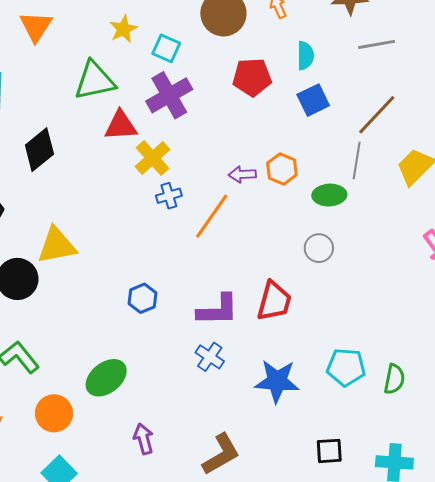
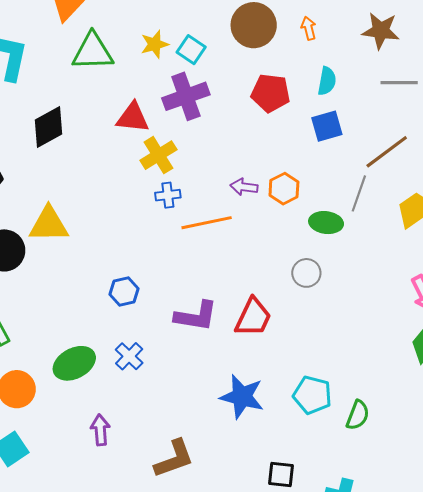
yellow star: (123, 29) -> (155, 44), moved
green triangle: (95, 81) -> (93, 52), moved
orange line: (212, 216) -> (207, 223), turned 33
blue cross: (210, 357) -> (129, 356), moved

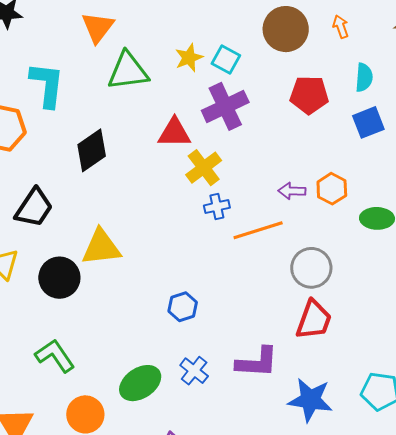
gray circle: (306, 273) -> (311, 268), moved, size x1.4
purple L-shape: (196, 316) -> (257, 362), moved

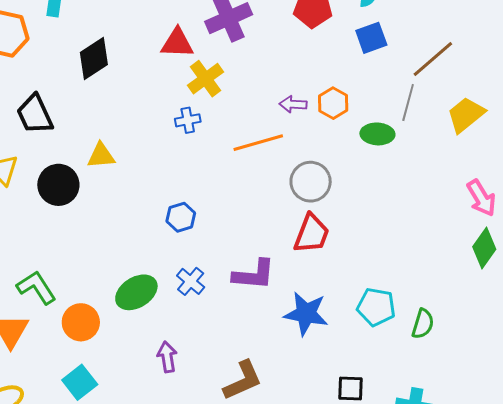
blue cross: (217, 207) -> (188, 120), moved
black trapezoid: (34, 208) -> (35, 114), turned 120
yellow triangle: (101, 247) -> (101, 156), size x0.7
green L-shape: (55, 356) -> (36, 287), moved

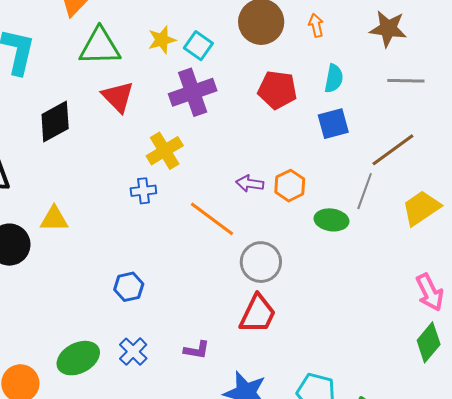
red triangle: (177, 43) -> (118, 97), moved, turned 39
orange line: (258, 143) -> (212, 219), turned 48
purple L-shape: (254, 275) -> (197, 350), size x0.6

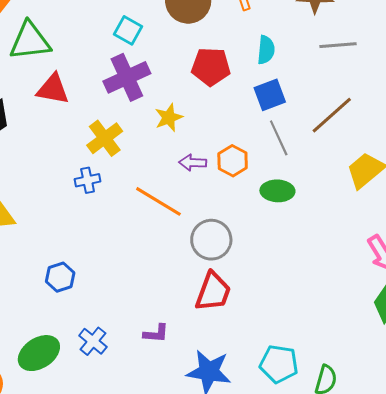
yellow star: (162, 40) -> (169, 118), moved
red triangle: (118, 97) -> (53, 89), turned -30
gray line: (365, 191) -> (279, 138), moved, turned -39
blue hexagon: (129, 287) -> (60, 277), moved

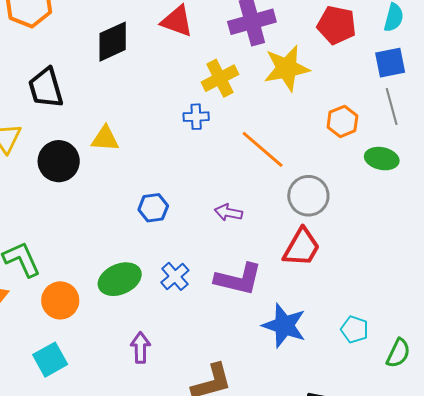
yellow star: (169, 118) -> (287, 68), size x1.6
purple arrow: (193, 163) -> (228, 213), moved
purple L-shape: (156, 333) -> (238, 279), size x1.8
cyan pentagon: (279, 364) -> (355, 329), size x0.7

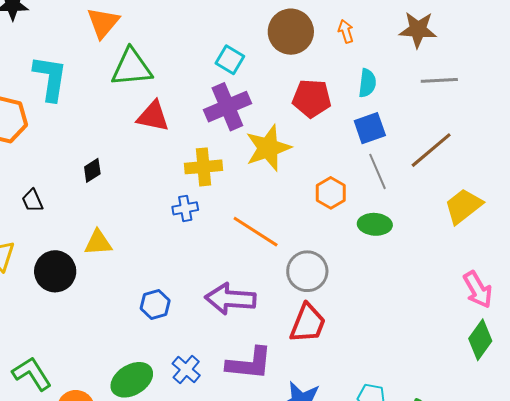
black diamond: (113, 42) -> (92, 170), moved, size x0.6
yellow cross: (220, 78) -> (204, 167), turned 30
black trapezoid: (46, 88) -> (32, 201), size x0.6
purple arrow: (228, 213) -> (230, 299), size x1.8

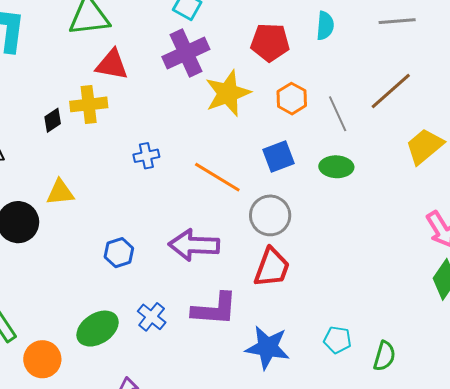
blue square: (370, 128) -> (278, 156), moved
yellow cross: (204, 167) -> (89, 104), moved
orange hexagon: (331, 193) -> (292, 99), moved

